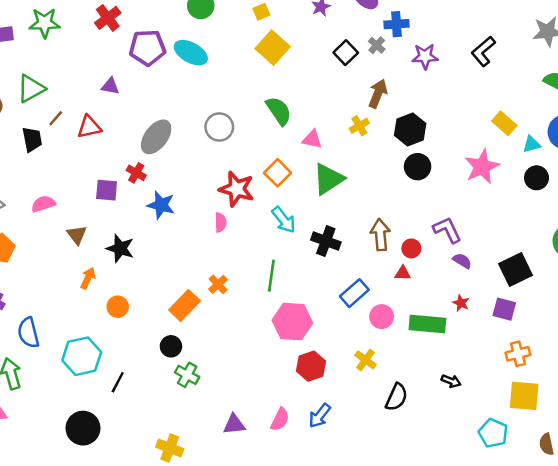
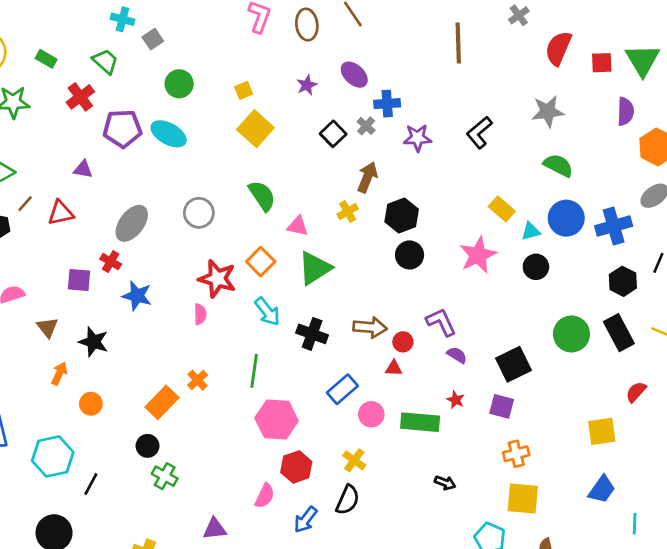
brown arrow: (380, 235) -> (370, 327), turned 100
black semicircle: (396, 397) -> (348, 500), moved
pink semicircle: (280, 419) -> (265, 496), moved

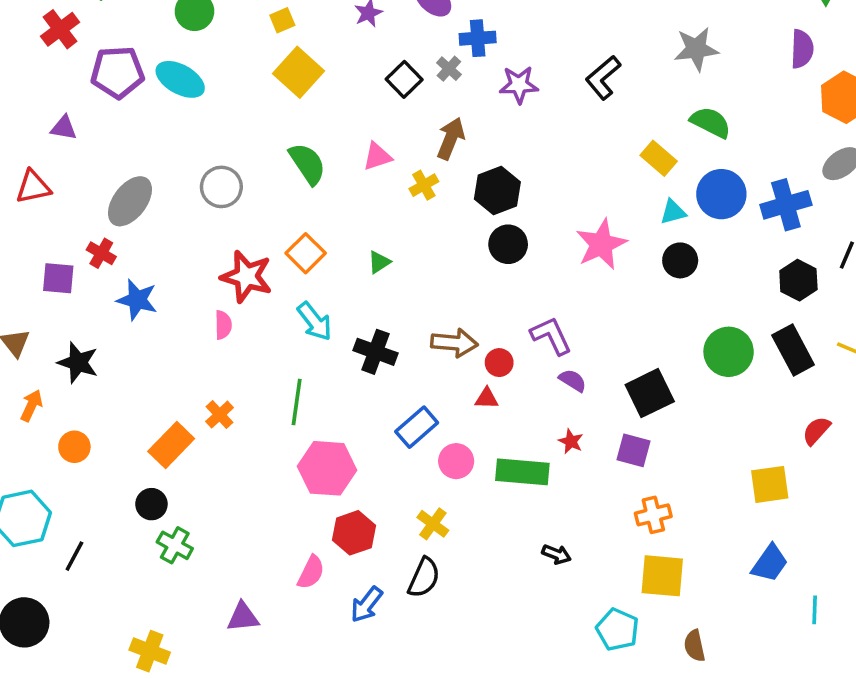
yellow rectangle: (502, 209) -> (659, 158), moved
pink triangle: (298, 226) -> (377, 156), moved, turned -30
green triangle: (315, 268) -> (379, 262), size x0.5

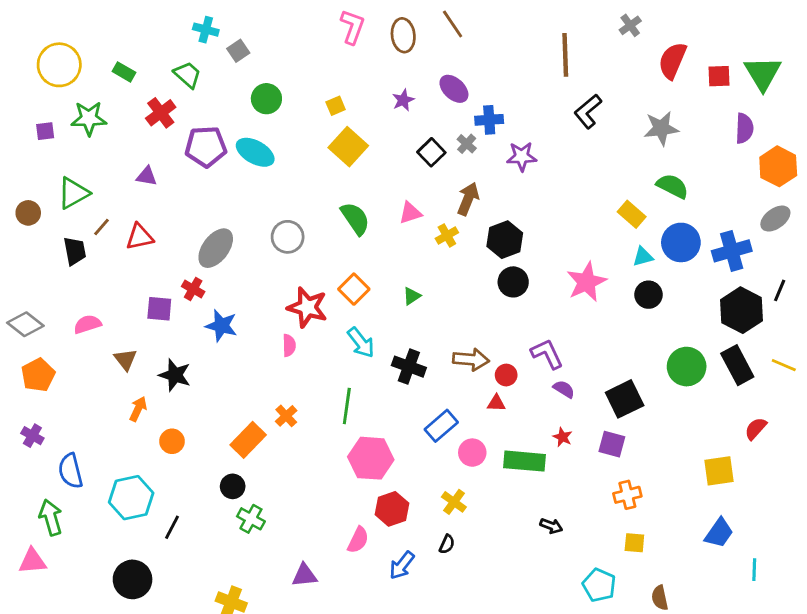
black L-shape: (603, 78) -> (588, 111), moved
purple triangle: (64, 128) -> (147, 176), moved
black hexagon: (798, 280) -> (742, 310), size x1.4
yellow square: (662, 576) -> (634, 543), size x0.6
black semicircle: (424, 578) -> (447, 544), size x0.6

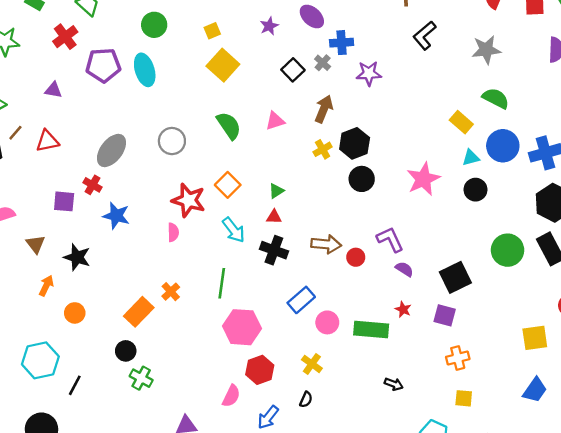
cyan ellipse: (255, 152) -> (145, 70), turned 44
yellow cross: (447, 235) -> (323, 149), moved
red triangle: (496, 403) -> (274, 217), moved

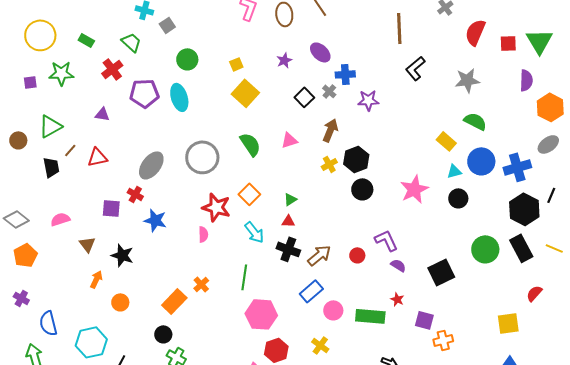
gray circle: (172, 141) -> (202, 157), size x1.4
brown arrow: (326, 244) -> (319, 255), moved, turned -45
purple square: (445, 315) -> (424, 320), moved

